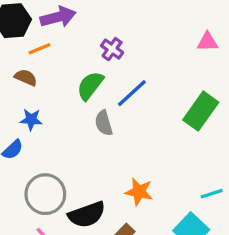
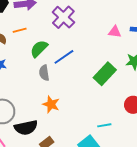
orange line: (39, 49) -> (20, 30), moved
purple cross: (112, 49) -> (63, 17), moved, size x1.6
orange star: (139, 192) -> (51, 104), moved

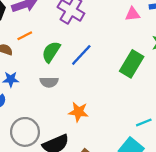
gray semicircle: (44, 73) -> (49, 82), moved, turned -70

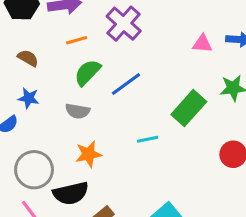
orange line: (25, 36) -> (77, 40), moved
orange star: (78, 112) -> (89, 154), moved, turned -30
cyan line: (144, 122) -> (148, 139), moved

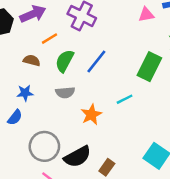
brown semicircle: (28, 58) -> (32, 60), moved
orange star: (89, 154) -> (91, 115), moved

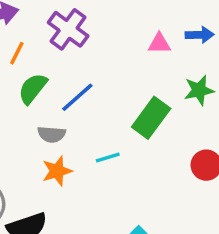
orange line: (49, 39) -> (17, 53), turned -42
gray semicircle: (65, 92) -> (52, 134), moved

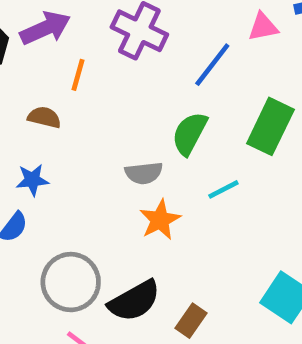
green semicircle: (33, 88) -> (190, 134), moved
blue line: (77, 97) -> (212, 65), moved

